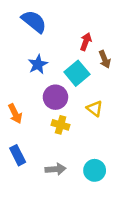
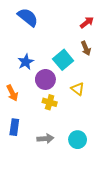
red arrow: (86, 42) -> (87, 22), moved, turned 32
blue star: (38, 64) -> (26, 62), moved
blue rectangle: (18, 155) -> (14, 127), turned 35

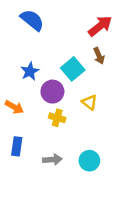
red arrow: (87, 22) -> (100, 26), size x1.5
orange arrow: (12, 93) -> (14, 107), turned -35

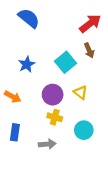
purple circle: (52, 92) -> (53, 95), moved
yellow cross: (57, 118) -> (55, 117), moved
cyan circle: (89, 161) -> (84, 130), moved

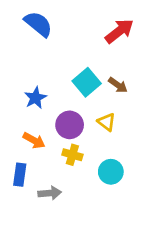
brown arrow: (89, 50) -> (118, 85), moved, turned -32
blue star: (27, 64) -> (35, 98), moved
orange arrow: (13, 97) -> (34, 140), moved
gray arrow: (47, 144) -> (50, 193), moved

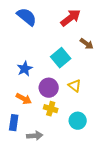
red arrow: (119, 31) -> (71, 18), moved
brown arrow: (118, 85) -> (87, 44), moved

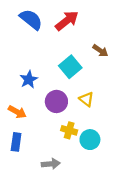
red arrow: (71, 18) -> (67, 21), moved
orange arrow: (24, 99) -> (17, 112), moved
yellow cross: (51, 109) -> (69, 130), moved
gray arrow: (35, 136) -> (51, 164), moved

